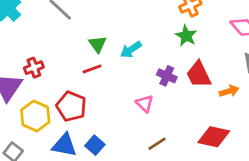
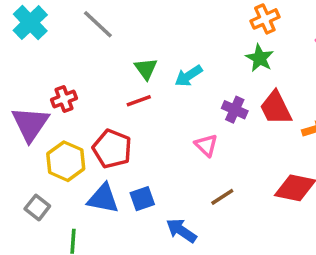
blue square: (95, 145) -> (142, 199), turned 30

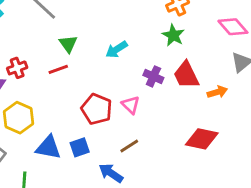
green triangle: (146, 69) -> (68, 44), moved
red line: (139, 101) -> (58, 69), moved
red pentagon: (112, 149) -> (97, 109), moved
brown line: (222, 197) -> (129, 146), moved

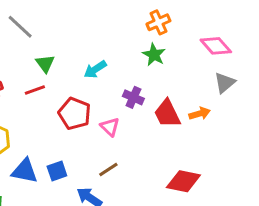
red trapezoid: (186, 75) -> (167, 114), moved
red pentagon: (97, 109) -> (75, 114), moved
red diamond: (202, 139) -> (183, 181), moved

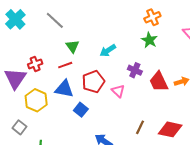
red pentagon: (75, 114) -> (93, 82), turned 30
brown line: (108, 169) -> (140, 127), moved, turned -32
blue triangle: (25, 171) -> (64, 89), moved
blue square: (57, 171) -> (81, 110), moved, turned -32

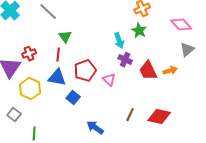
cyan arrow: (108, 50) -> (119, 41), moved, turned -77
red line: (65, 65) -> (58, 55), turned -64

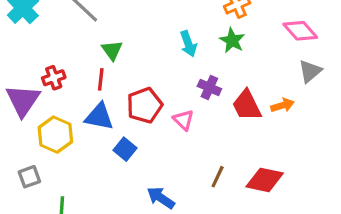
cyan arrow: (119, 41) -> (188, 44), moved
gray square: (14, 115) -> (29, 177), turned 32

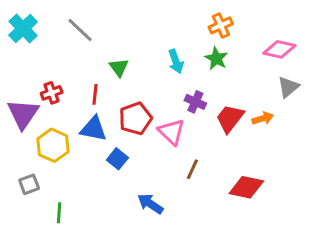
pink diamond: (300, 31) -> (279, 49), turned -36
green triangle: (112, 50) -> (119, 67), moved
red trapezoid: (247, 105) -> (230, 118), turned 64
pink triangle: (183, 120) -> (171, 132), size x1.4
brown line: (218, 177) -> (192, 169), moved

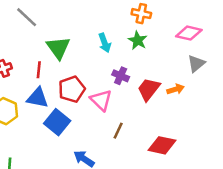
orange cross: (221, 25) -> (141, 14), turned 36
green triangle: (119, 67) -> (58, 48), size x1.5
blue square: (117, 159) -> (57, 122), size x1.5

